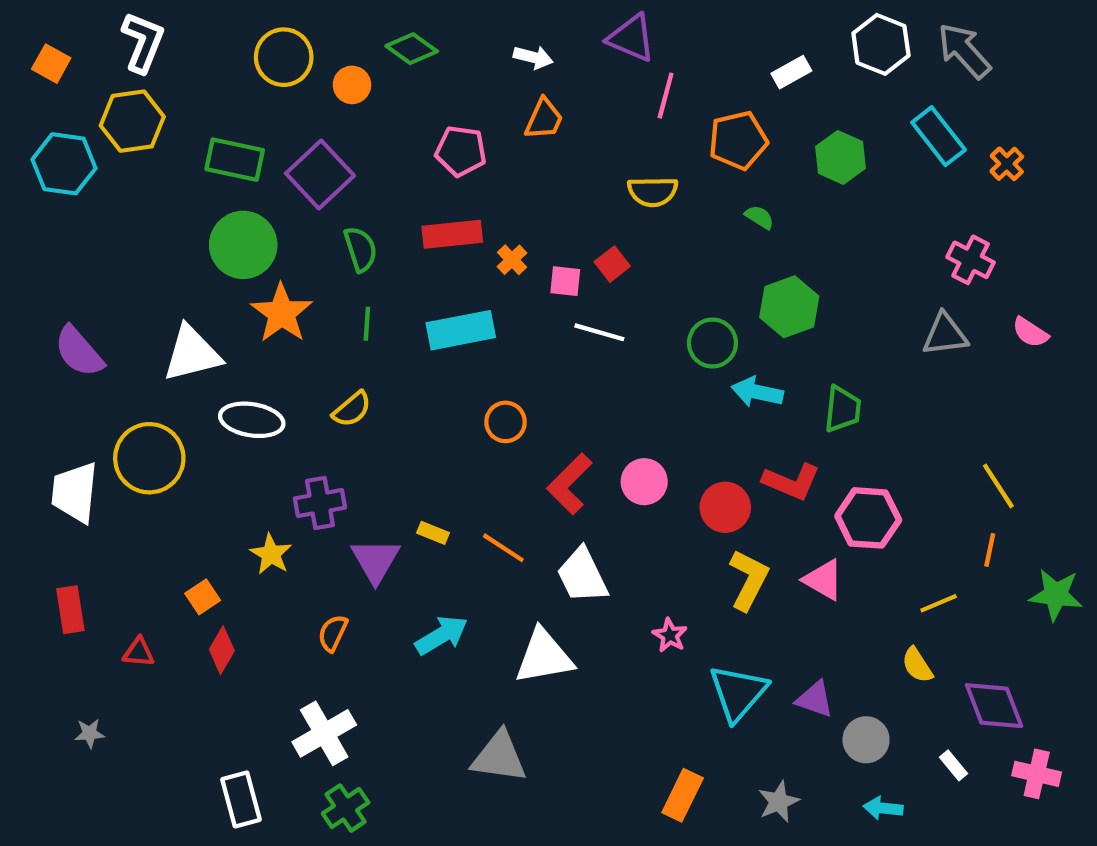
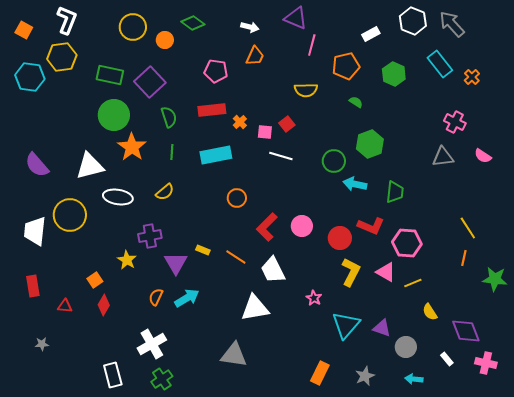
yellow line: (939, 603) -> (413, 283), moved
cyan arrow: (442, 635) -> (187, 298), moved

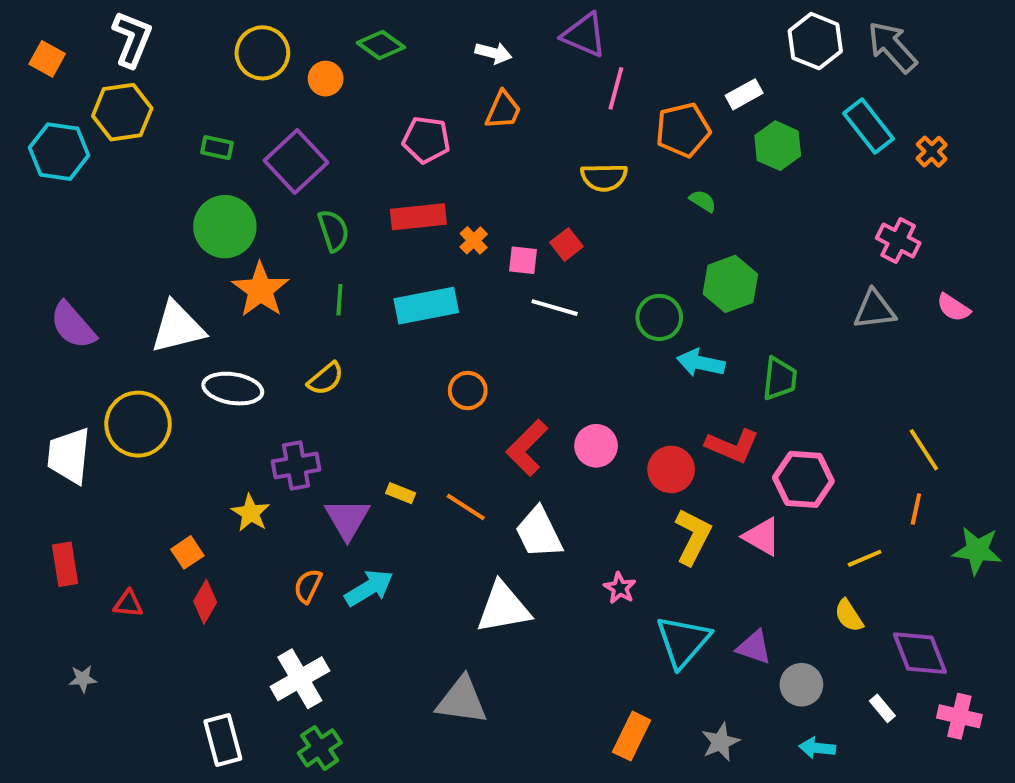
white rectangle: (371, 34) -> (744, 94), moved
green rectangle: (110, 75) -> (217, 148), size x0.6
yellow line: (413, 283) -> (865, 558), moved

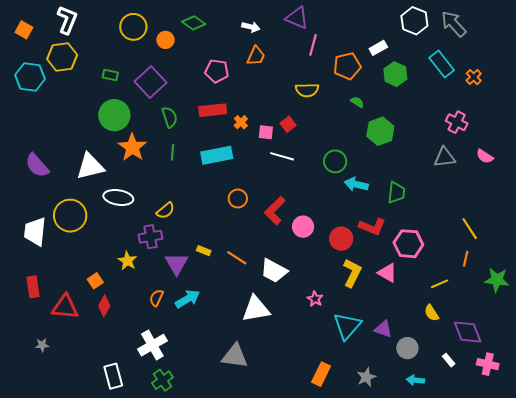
green hexagon: (730, 284) -> (380, 131), moved
yellow semicircle: (326, 379) -> (166, 211), moved
red L-shape: (527, 448) -> (275, 211), moved
white trapezoid: (539, 533) -> (274, 271), turned -36
red triangle: (128, 604) -> (65, 307), size x1.8

